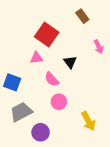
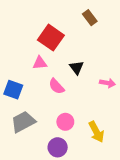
pink arrow: (99, 47) -> (107, 83), moved, turned -56
pink circle: (59, 102) -> (65, 122), moved
purple circle: (41, 132) -> (58, 147), moved

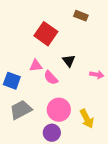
brown rectangle: (90, 18) -> (81, 16), turned -32
pink triangle: (40, 63) -> (36, 66), moved
pink circle: (65, 122) -> (59, 110), size x1.5

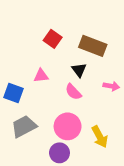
brown rectangle: (81, 16) -> (93, 46), moved, size x1.6
red square: (46, 34) -> (53, 39), size x0.7
pink semicircle: (51, 78) -> (73, 92), moved

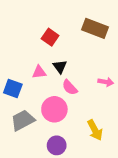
brown rectangle: (93, 46) -> (95, 28), moved
black triangle: (79, 70) -> (60, 67), moved
pink circle: (68, 126) -> (54, 109), moved

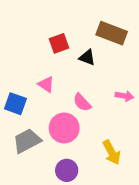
red square: (50, 37) -> (59, 43), turned 35
black triangle: (60, 67) -> (87, 57), moved, turned -32
pink triangle: (39, 72) -> (46, 84), turned 40

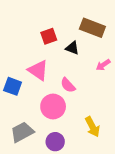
pink triangle: (46, 84) -> (38, 70), size x1.5
pink arrow: (124, 96) -> (103, 65), moved, turned 136
gray trapezoid: (27, 141) -> (22, 132), moved

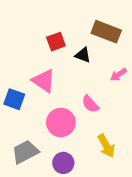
pink semicircle: (68, 85) -> (90, 104), moved

